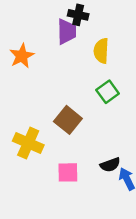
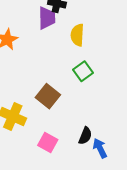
black semicircle: (110, 165) -> (85, 136), turned -48
pink square: (68, 172) -> (48, 143), turned 30

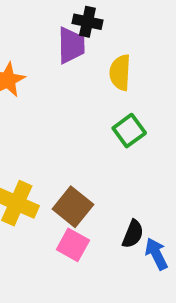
brown square: (48, 96) -> (73, 207), moved

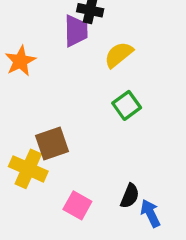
yellow semicircle: (120, 73) -> (119, 55), turned 48
brown square: (73, 207) -> (52, 144), moved, turned 32

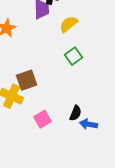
pink square: (77, 205) -> (43, 119), turned 30
blue arrow: (150, 213) -> (89, 124), turned -54

